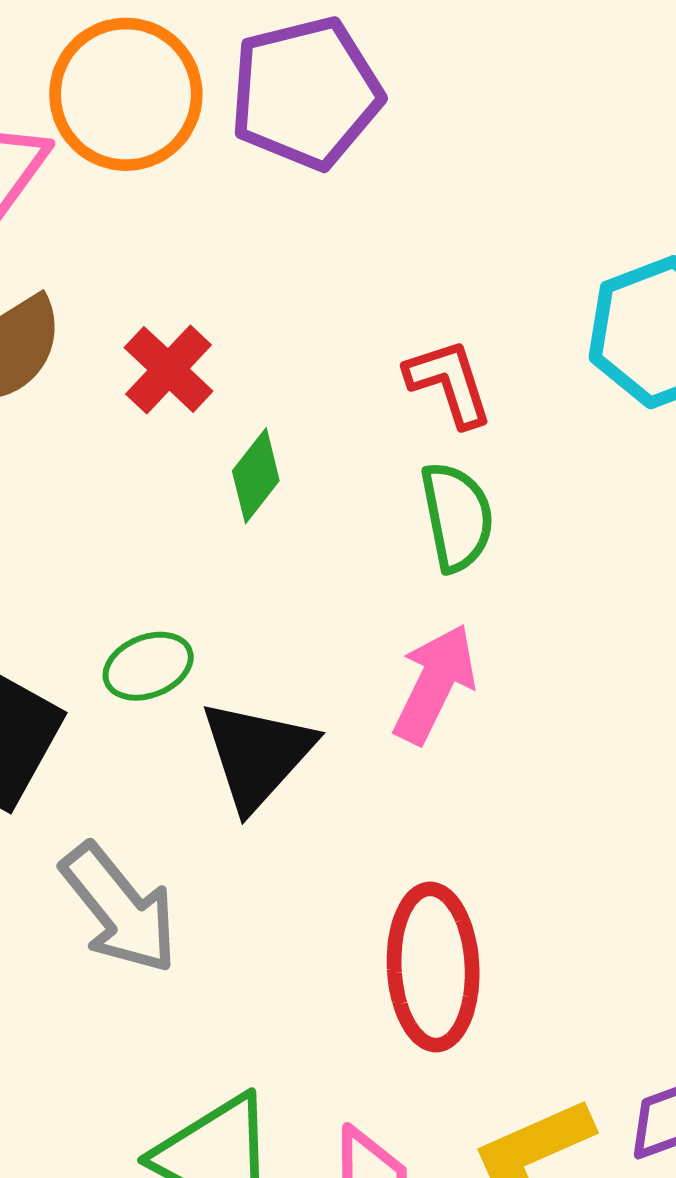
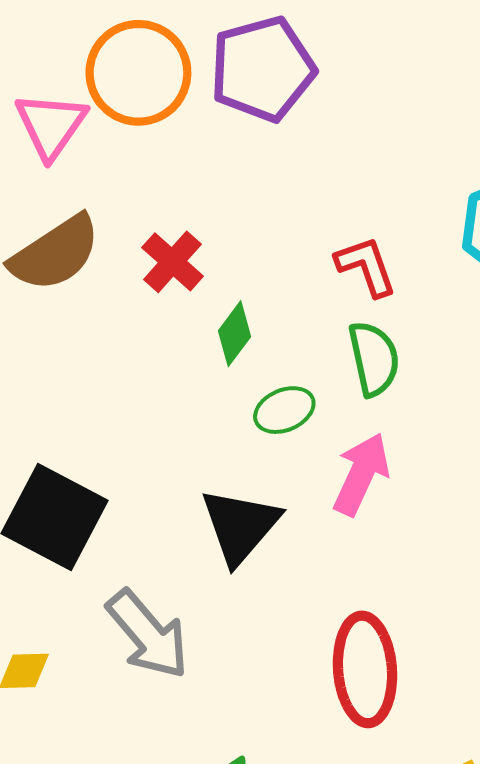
green ellipse: (148, 666) -> (284, 410), moved

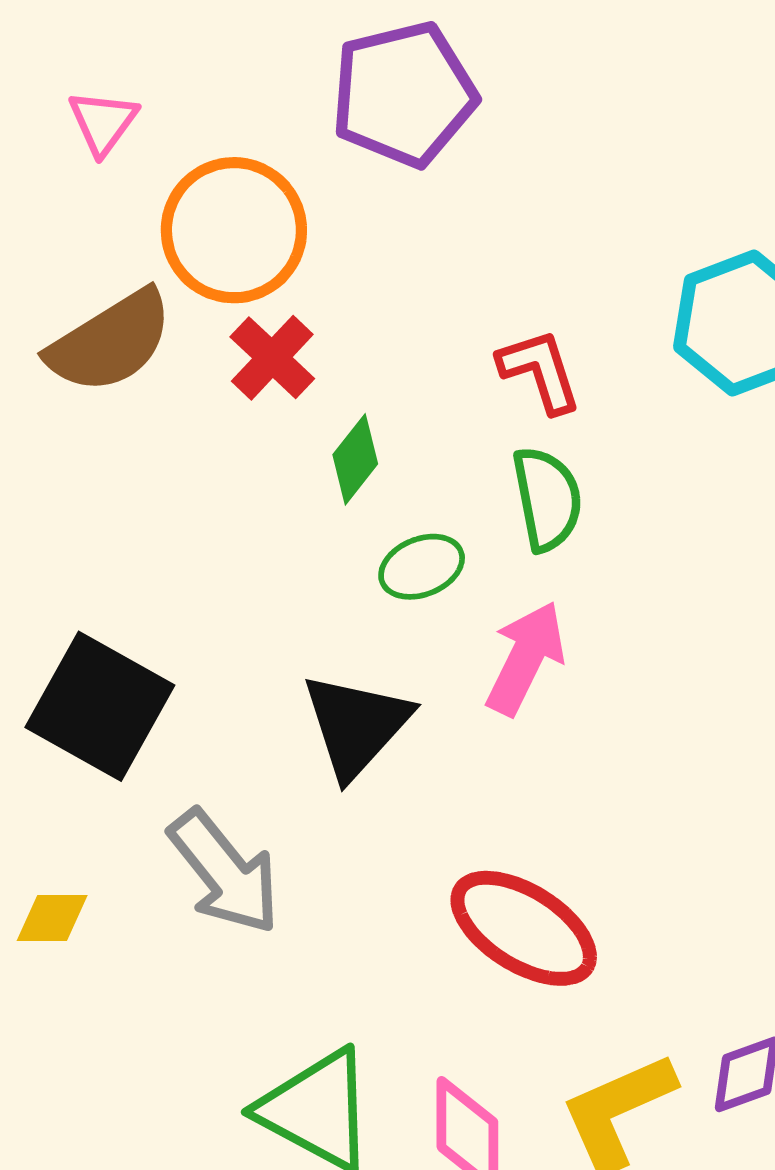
orange circle: (138, 73) -> (234, 230), moved
pink triangle: (51, 125) -> (103, 122), moved, size x0.7
red ellipse: (365, 669) -> (524, 928), turned -55

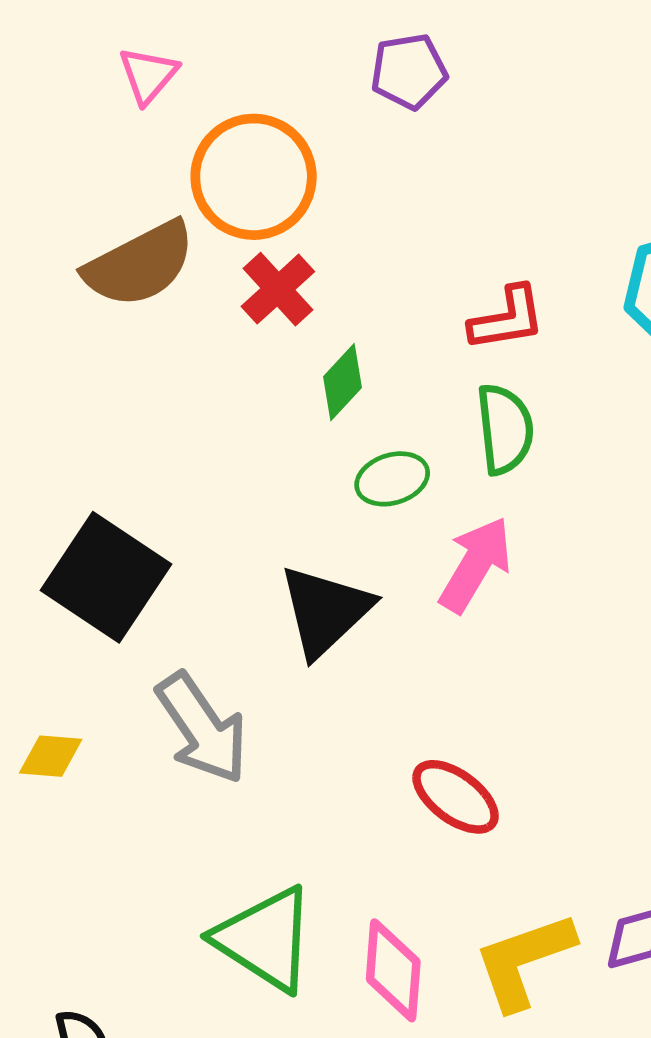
purple pentagon: (404, 94) -> (409, 71), size x0.6
red L-shape: (540, 371) -> (507, 318), turned 94
red ellipse: (524, 928) -> (456, 797), size x0.7

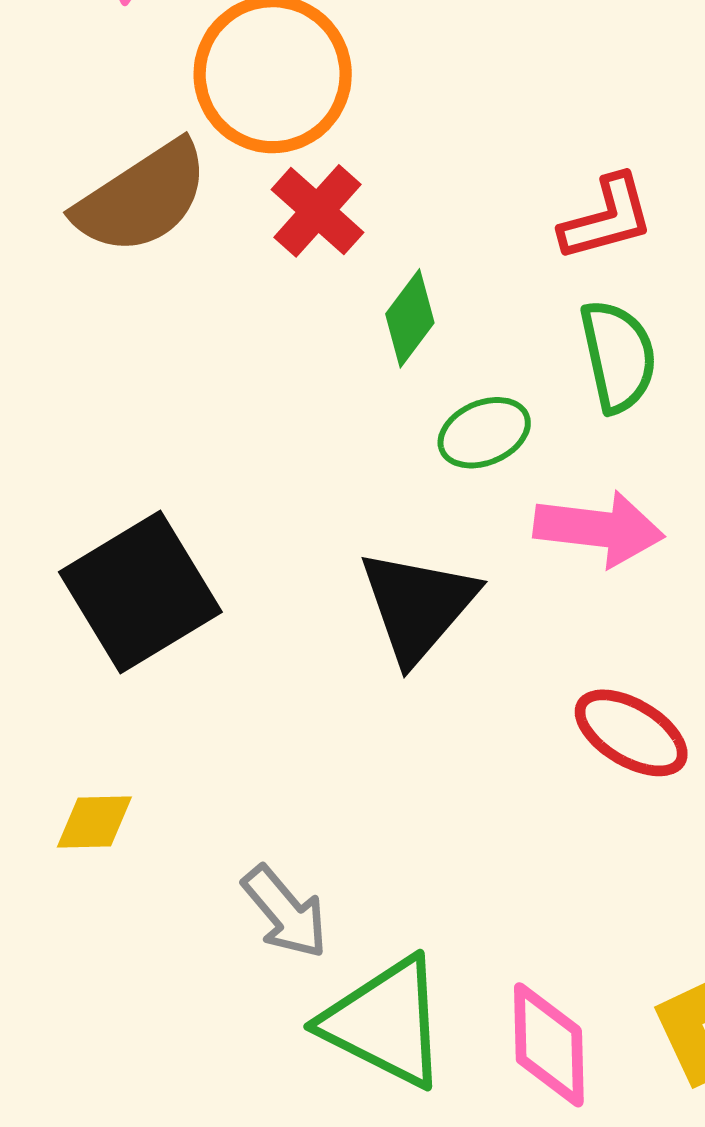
pink arrow: (475, 565) -> (599, 529), turned 72
black square: (106, 577) -> (140, 592), turned 31
gray arrow: (202, 728) -> (285, 912), moved, size x0.7
red ellipse: (456, 797) -> (631, 733), moved

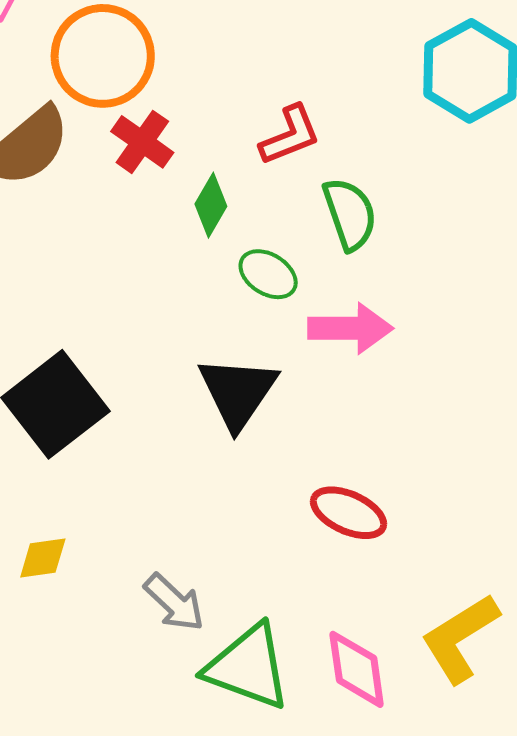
red L-shape: (607, 218) -> (290, 135), moved
green ellipse: (484, 433) -> (268, 274), turned 62
red ellipse: (631, 733) -> (348, 513), moved

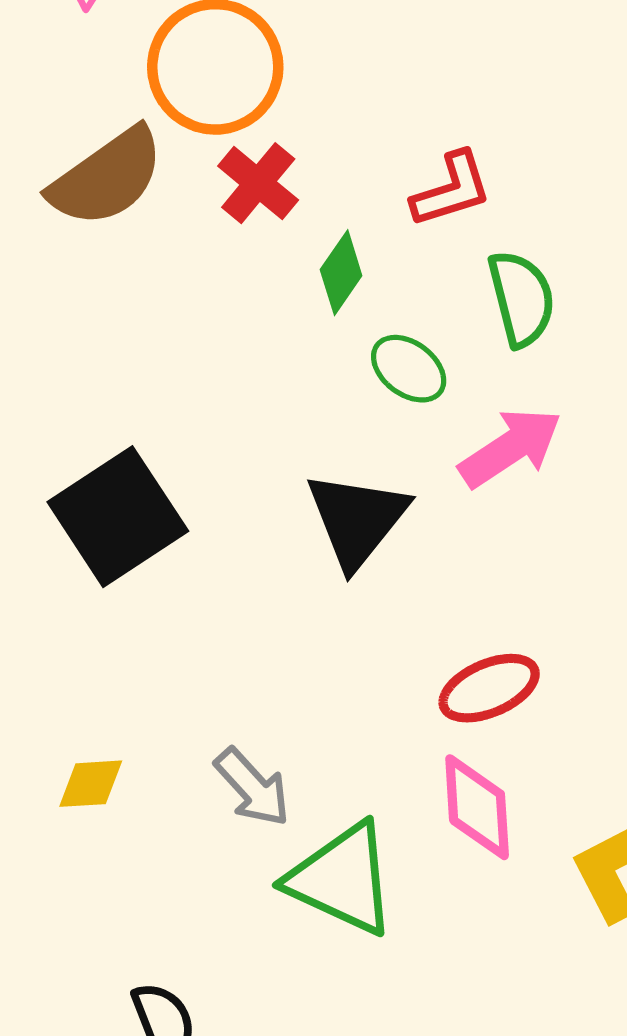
pink arrow: (350, 328) -> (510, 448), turned -38
red ellipse: (348, 513) -> (489, 688), turned -52
yellow diamond: (43, 558) -> (91, 784), moved
pink diamond: (357, 669) -> (477, 807), moved

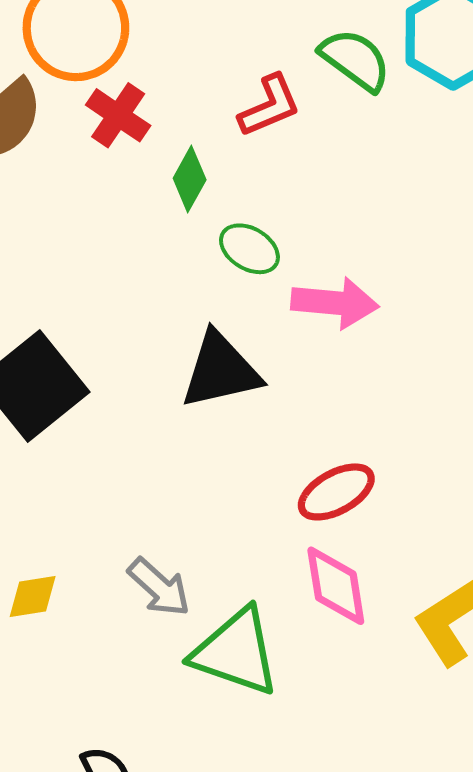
green semicircle: (521, 298) -> (355, 60), moved, turned -34
pink arrow: (510, 448) -> (335, 303), turned 44
black triangle: (357, 520) -> (221, 370), turned 44

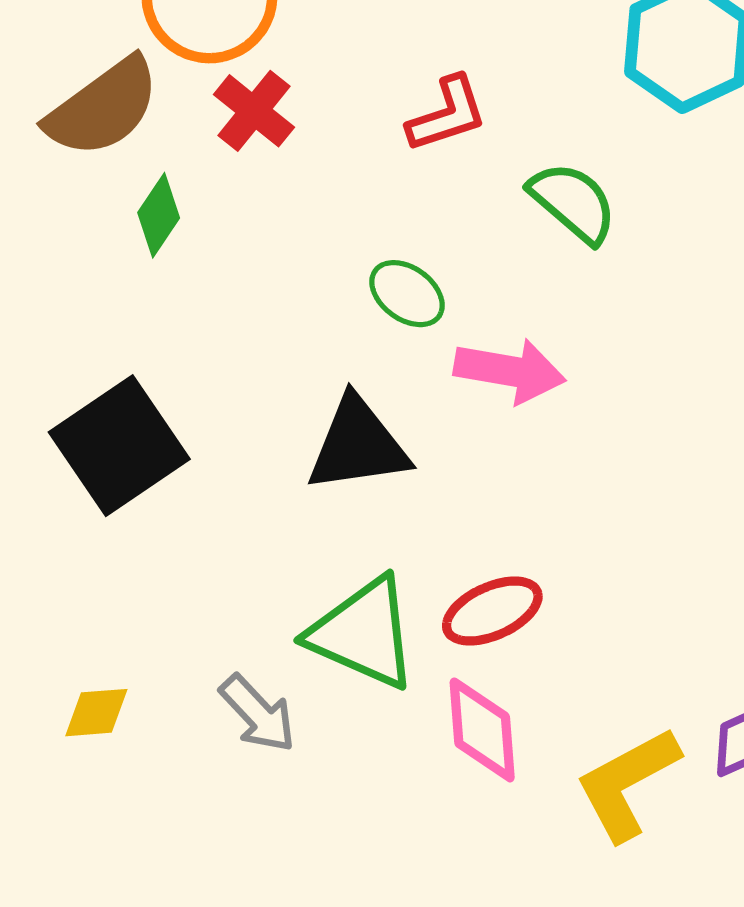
green semicircle: (355, 60) -> (573, 202), moved
green diamond: (190, 179) -> (159, 215), moved
green triangle: (236, 652) -> (363, 633), moved

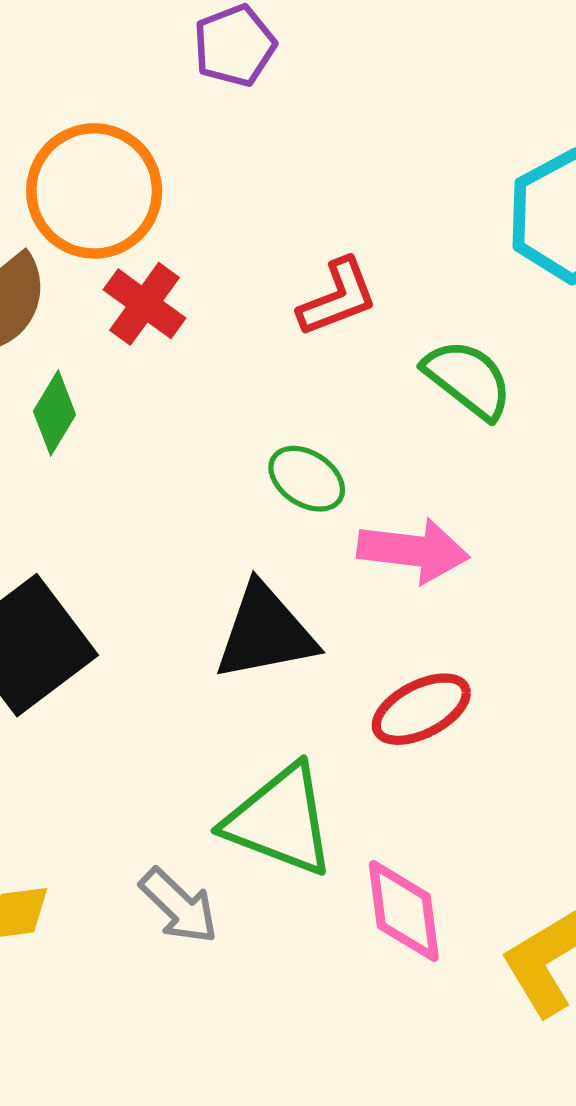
red ellipse: (492, 611) -> (421, 709), moved

